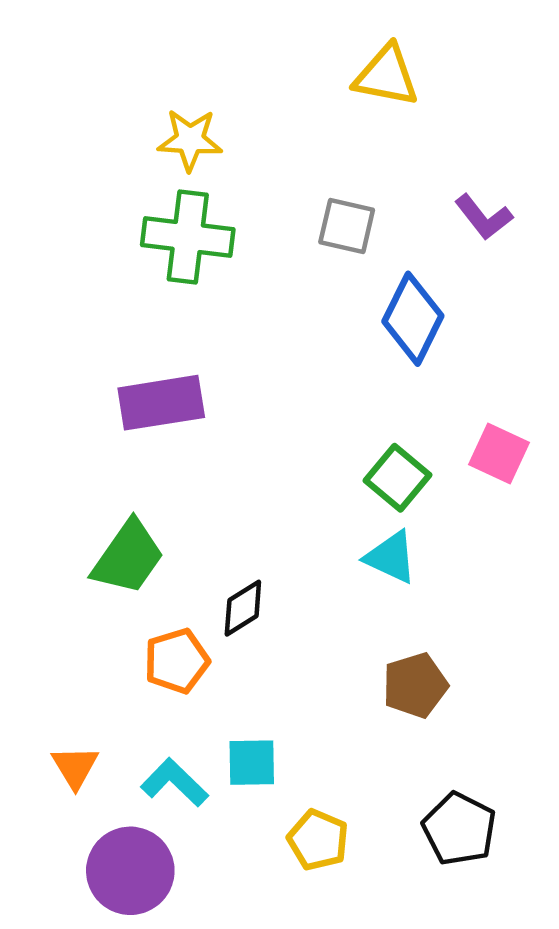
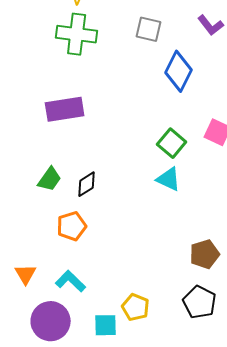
green trapezoid: (128, 557) -> (50, 179), size x0.7
black diamond: (243, 608) -> (87, 184), moved
brown pentagon: (415, 685) -> (205, 254), moved
cyan square: (252, 763) -> (106, 325), moved

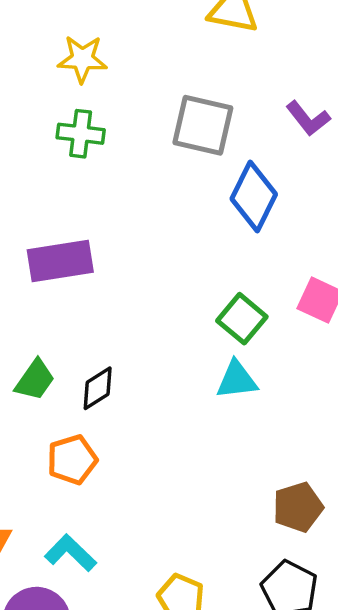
gray square: (149, 29) -> (203, 125), size x1.4
green cross: (77, 34) -> (81, 134), size x0.7
cyan triangle: (169, 179) -> (237, 380), turned -32

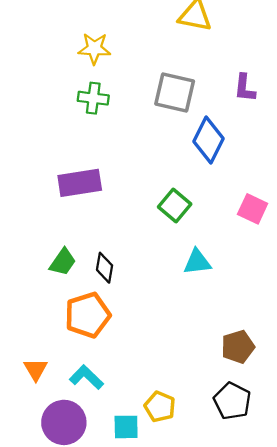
purple L-shape: (308, 118) -> (245, 88), turned 44
green square: (242, 319) -> (175, 206), moved
black diamond: (98, 388) -> (105, 268), turned -48
orange pentagon: (72, 460) -> (88, 315), size x1.4

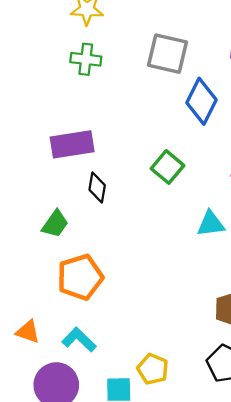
cyan triangle: (197, 262) -> (211, 224), moved
black diamond: (105, 268) -> (97, 188), moved
orange triangle: (36, 369) -> (28, 332), turned -40

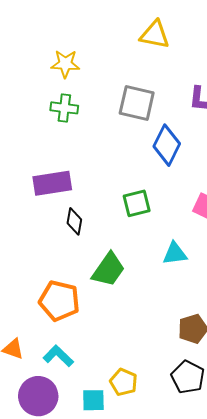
green square: (168, 167) -> (137, 203), turned 36
green trapezoid: (55, 224) -> (109, 270), moved, size x1.4
orange pentagon: (80, 277) -> (59, 301), turned 30

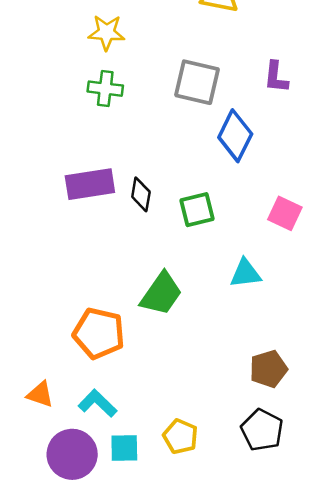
black diamond: (74, 221) -> (141, 194), moved
cyan square: (93, 400) -> (124, 448), moved

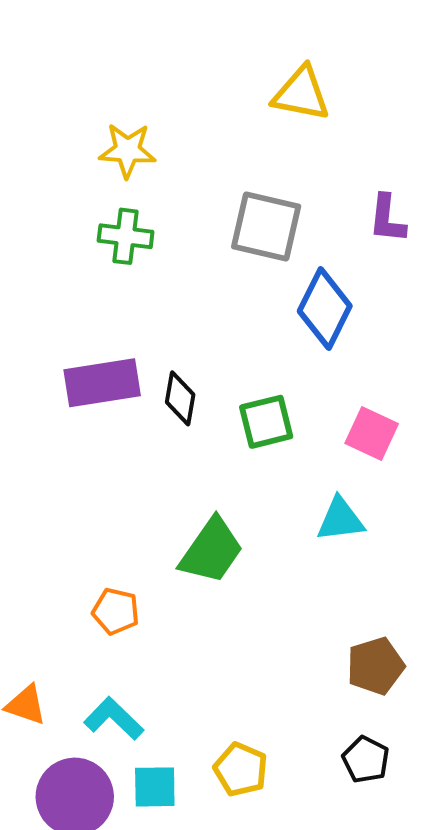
pink square: (285, 213) -> (372, 434), moved
orange pentagon: (99, 333) -> (116, 611), size x0.6
black pentagon: (262, 430) -> (366, 760), size x0.7

